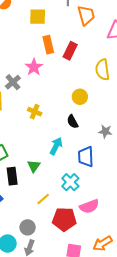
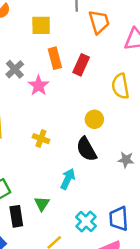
gray cross: (13, 82) -> (15, 69), moved
black semicircle: (72, 122) -> (86, 149), size x1.5
blue trapezoid: (86, 157) -> (119, 219), moved

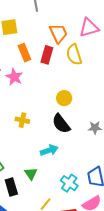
orange trapezoid: (99, 22) -> (58, 33), moved
yellow semicircle: (120, 86) -> (74, 55), moved
cyan arrow: (68, 179) -> (49, 150), turned 54

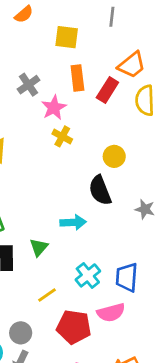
orange trapezoid: (58, 33) -> (132, 65), turned 60
yellow cross: (22, 120) -> (62, 136), moved

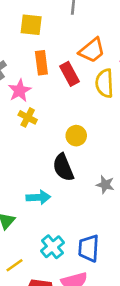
red rectangle: (107, 90) -> (69, 74), turned -60

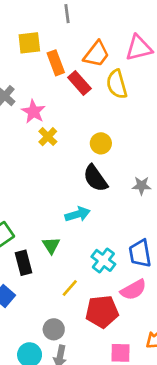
orange rectangle: (41, 63) -> (56, 63), moved
yellow cross: (28, 117) -> (48, 137), turned 30

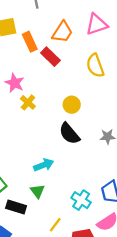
yellow semicircle: (117, 84) -> (95, 66), moved
cyan arrow: (78, 214) -> (44, 165), moved
black rectangle: (24, 263) -> (16, 207), turned -54

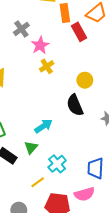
cyan arrow: (44, 165) -> (43, 126), turned -30
cyan cross: (81, 200) -> (57, 164), moved

